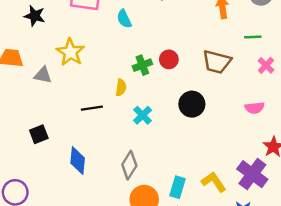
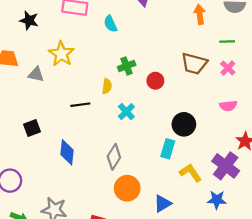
red circle: (169, 59) -> (155, 81), moved
pink cross: (266, 65) -> (228, 68), moved
black circle: (192, 104) -> (184, 124), moved
cyan rectangle: (177, 187) -> (168, 149), moved

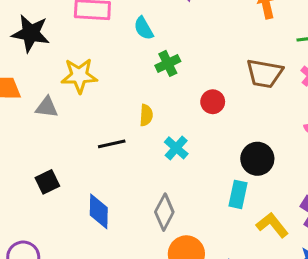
black star: (29, 20) -> (31, 33), size x1.4
yellow star: (61, 54) -> (79, 76), turned -30
green cross: (127, 66) -> (168, 63), moved

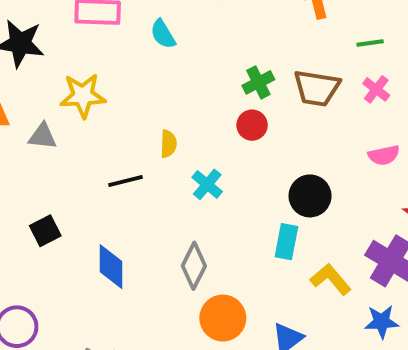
green cross: (168, 63) -> (258, 82), moved

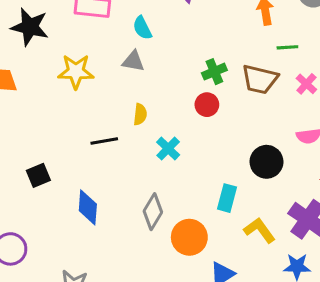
green line: (370, 43) -> (287, 47), moved
gray triangle: (43, 136) -> (133, 61), moved
black circle: (310, 196) -> (266, 162), moved
orange circle: (223, 318) -> (189, 237), moved

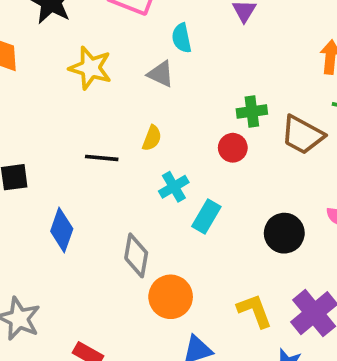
cyan rectangle: (227, 198) -> (206, 216), moved
gray diamond: (153, 212) -> (136, 255), turned -36

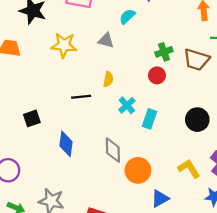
cyan semicircle: (182, 38) -> (127, 16), moved, turned 70

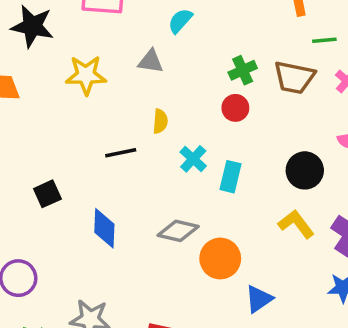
gray diamond: (113, 150) -> (178, 231), turned -70
yellow L-shape: (189, 169) -> (296, 224), moved

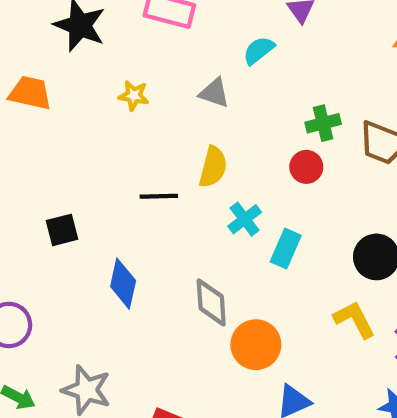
yellow star: (86, 75) -> (134, 96), size x0.6
yellow semicircle: (160, 121) -> (213, 167), size x1.4
gray diamond: (178, 231) -> (211, 302), turned 63

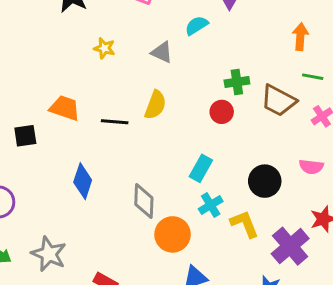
orange trapezoid: (30, 93) -> (65, 108), moved
cyan cross: (245, 219) -> (211, 205), moved
black square: (62, 230) -> (25, 136), moved

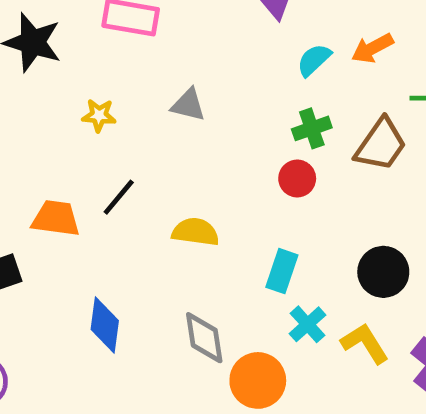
cyan semicircle: (196, 25) -> (314, 60), moved
orange arrow: (300, 37) -> (372, 48), moved, turned -112
brown trapezoid: (278, 101) -> (381, 145), turned -72
yellow semicircle: (155, 105) -> (195, 232), moved, turned -92
black line: (115, 122) -> (119, 197), moved, turned -44

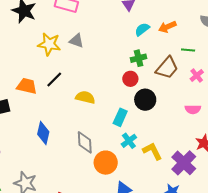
gray triangle: (188, 105) -> (76, 41), moved
yellow star: (99, 115) -> (49, 44), size x1.6
black circle: (383, 272) -> (145, 100), moved

